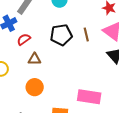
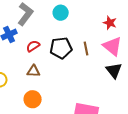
red semicircle: (24, 39) -> (33, 46), moved

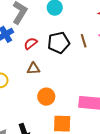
orange circle: (33, 99) -> (46, 97), moved

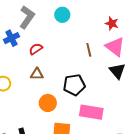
black pentagon: (59, 43) -> (74, 85), moved

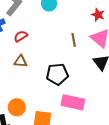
orange circle: (48, 103) -> (17, 107), moved

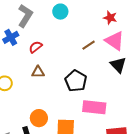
brown line: (74, 40) -> (89, 45), turned 72
black pentagon: (57, 74) -> (76, 81), turned -30

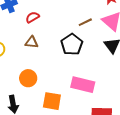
black pentagon: (76, 81) -> (72, 44), moved
orange circle: (39, 118) -> (28, 78), moved

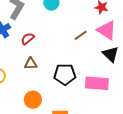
black pentagon: (72, 44) -> (65, 74), moved, turned -30
pink rectangle: (83, 85) -> (97, 83), moved

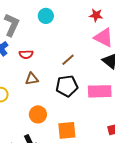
brown line: (81, 35) -> (68, 60), moved
red semicircle: (28, 39) -> (26, 54), turned -136

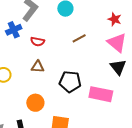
brown line: (68, 60) -> (79, 38), moved

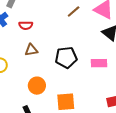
brown line: (79, 38) -> (74, 11), moved
pink rectangle: (101, 94) -> (99, 63), size x0.7

